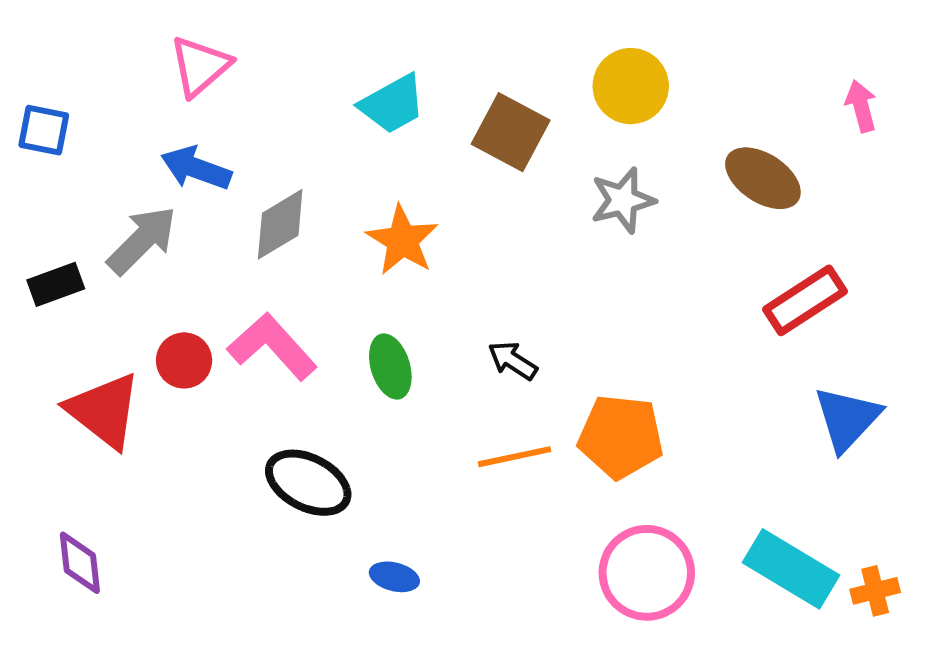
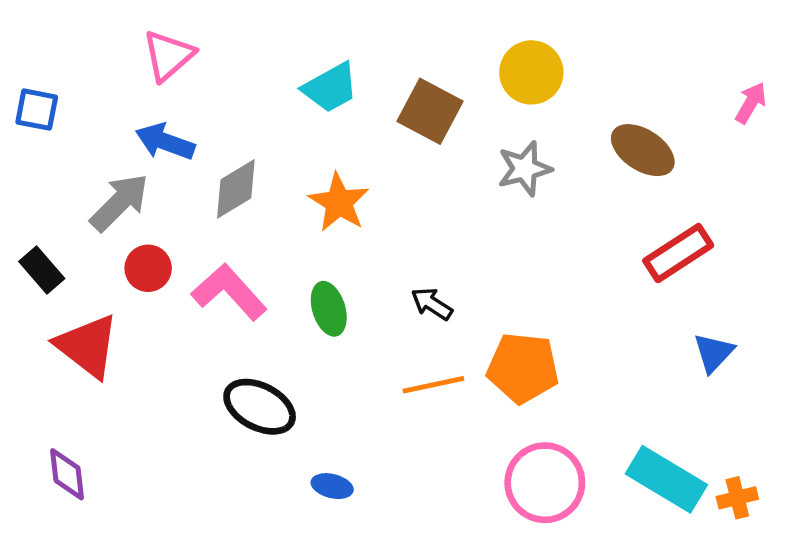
pink arrow: (861, 106) -> (751, 103), moved, turned 45
black rectangle: (56, 284) -> (42, 270), moved, turned 69
red circle: (184, 360) -> (148, 268), moved
blue triangle: (847, 419) -> (714, 353), size x0.7

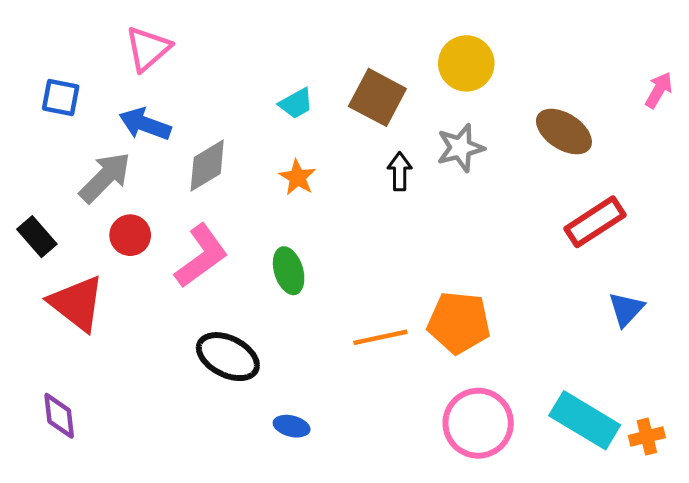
cyan trapezoid: (330, 88) -> (296, 103), moved, size x0.7
blue square: (37, 110) -> (61, 97), moved
orange star: (339, 202) -> (297, 177), size x0.7
pink L-shape: (229, 292) -> (201, 256), turned 96
black arrow: (432, 304) -> (400, 171), moved, turned 57

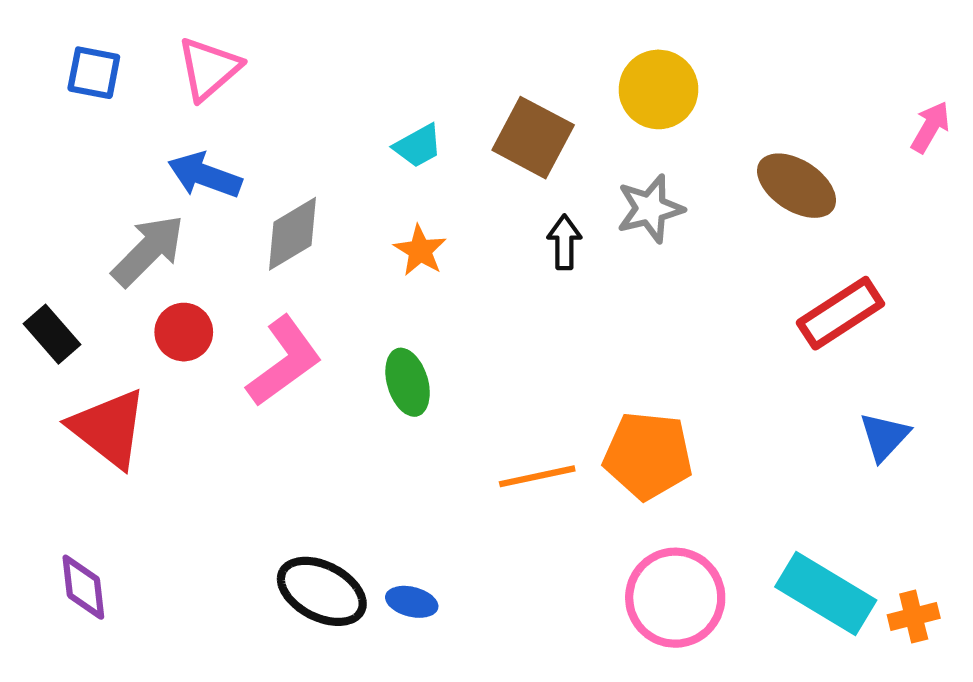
blue square: (61, 97) -> (94, 73), moved
black ellipse: (228, 357) -> (322, 591), moved

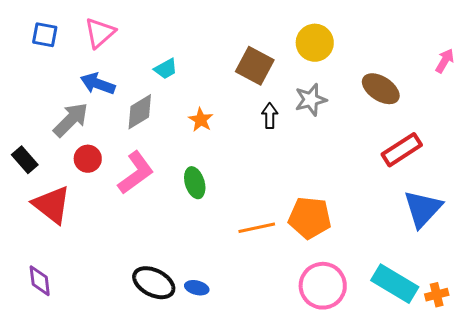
cyan trapezoid: (418, 146) -> (166, 69), moved
blue triangle: (884, 437) -> (423, 209), size x1.6

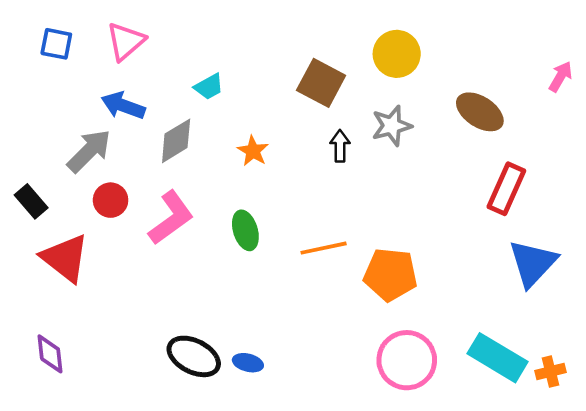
red rectangle: (402, 150) -> (506, 189), turned -33
orange line: (257, 228) -> (324, 248), moved

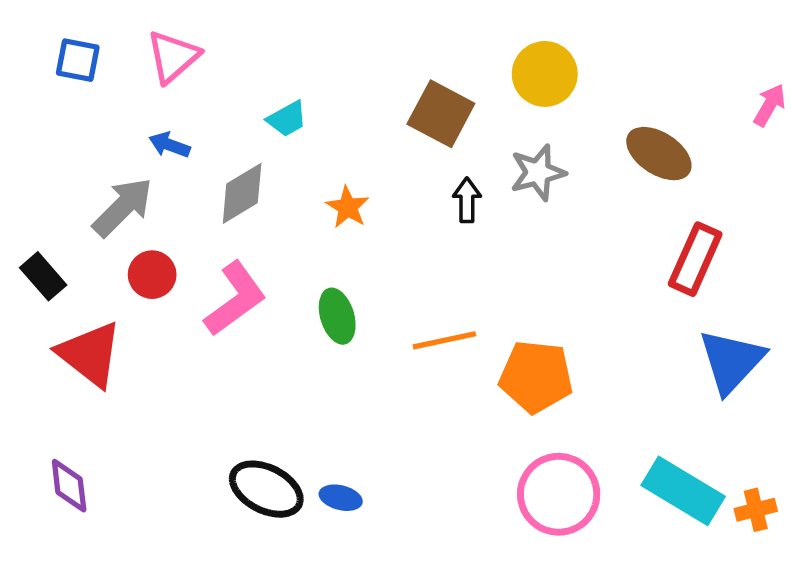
blue arrow: (123, 106) -> (169, 145), size x0.7

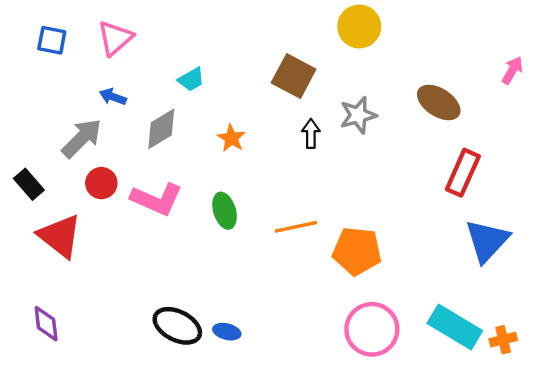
yellow circle: (545, 74) -> (359, 26), moved
pink L-shape: (235, 299) -> (157, 199), turned 60

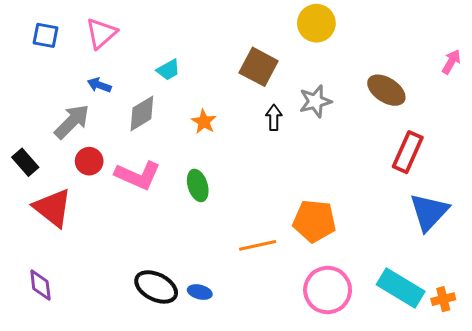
orange line: (296, 227) -> (258, 245), moved

